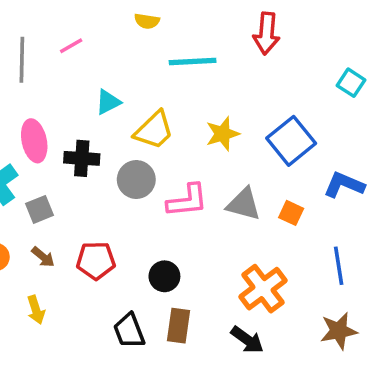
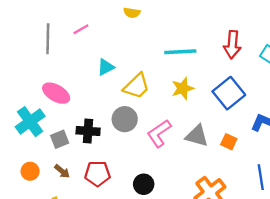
red arrow: (267, 33) -> (232, 45), moved
cyan line: (193, 62) -> (180, 52), moved
pink ellipse: (34, 141) -> (56, 93), turned -48
black cross: (82, 158) -> (88, 131), moved
pink L-shape: (187, 201) -> (159, 133), turned 152

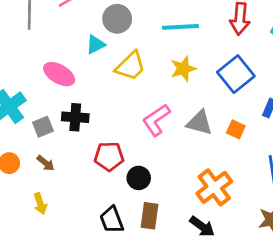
pink ellipse: (56, 93) -> (59, 74), moved
gray circle: (125, 119) -> (117, 19), moved
red pentagon: (97, 174) -> (109, 156), moved

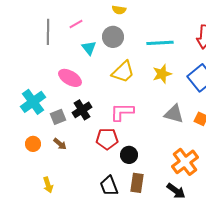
cyan triangle: (96, 44) -> (89, 48), moved, turned -42
black cross: (75, 117) -> (82, 110), turned -36
pink L-shape: (156, 120) -> (122, 112), moved, turned 35
yellow arrow: (40, 204) -> (48, 185), moved

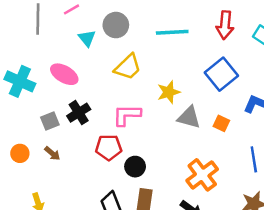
yellow star: (162, 74) -> (169, 92), moved
cyan cross: (33, 102) -> (20, 81), moved, turned -30

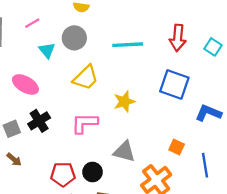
blue square: (221, 74) -> (174, 84), turned -32
gray triangle: (189, 117) -> (124, 152), moved
orange square: (221, 123) -> (177, 147), moved
red pentagon: (109, 147) -> (63, 174), moved

